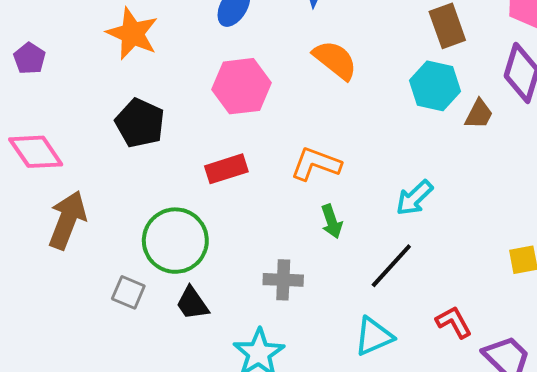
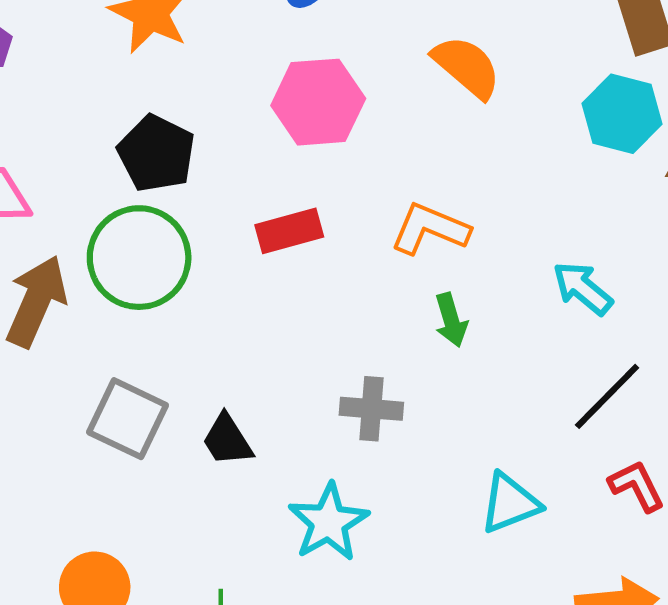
cyan arrow: (414, 198) -> (583, 288), turned 81
green circle: (175, 241) -> (139, 258), moved
black line: (391, 266) -> (607, 396), moved
gray square: (128, 292) -> (128, 419), size x1.5

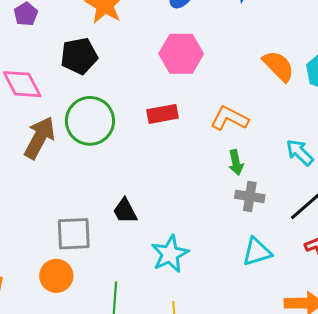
orange semicircle: (467, 67) -> (278, 66), moved
black pentagon: (156, 153) -> (79, 56), moved, turned 30
gray cross: (371, 409) -> (250, 196), moved
gray square: (128, 419) -> (74, 234), moved, turned -33

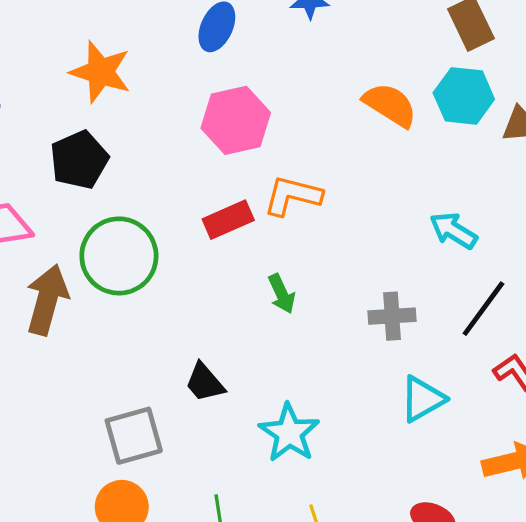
orange L-shape: (229, 118) -> (293, 196), moved
green arrow: (236, 162) -> (282, 294), moved

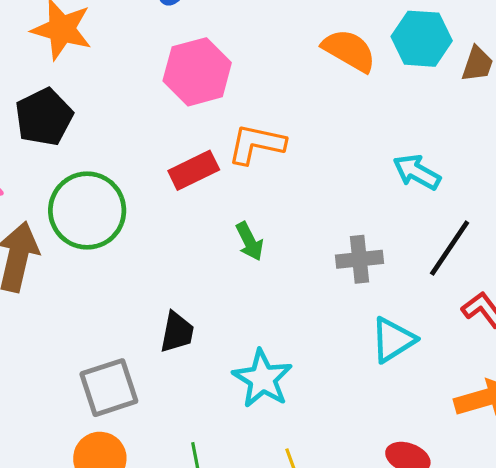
black trapezoid: (205, 383) -> (177, 332), turned -126

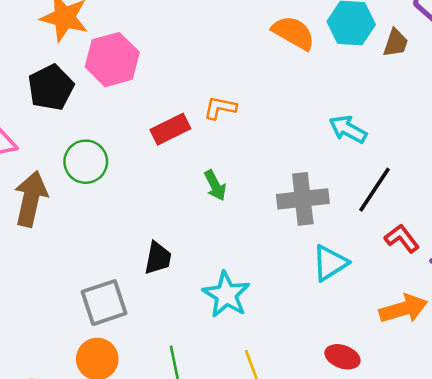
pink hexagon: (197, 72) -> (112, 60), moved
orange L-shape: (256, 144) -> (220, 108), size x0.7
green circle: (87, 211) -> (86, 162), size x0.7
gray cross: (359, 259) -> (303, 199), size x1.4

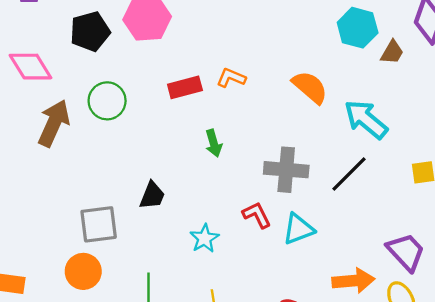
orange semicircle: (293, 33) -> (310, 87), moved
cyan arrow: (348, 129) -> (366, 119), moved, size x1.4
red L-shape: (402, 238) -> (257, 215), moved
cyan star: (226, 295) -> (204, 238), size x0.7

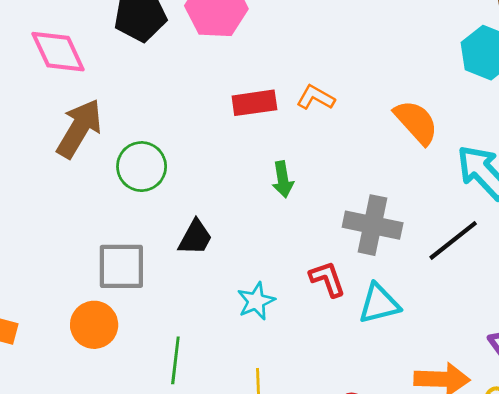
green circle: (107, 101) -> (142, 167), moved

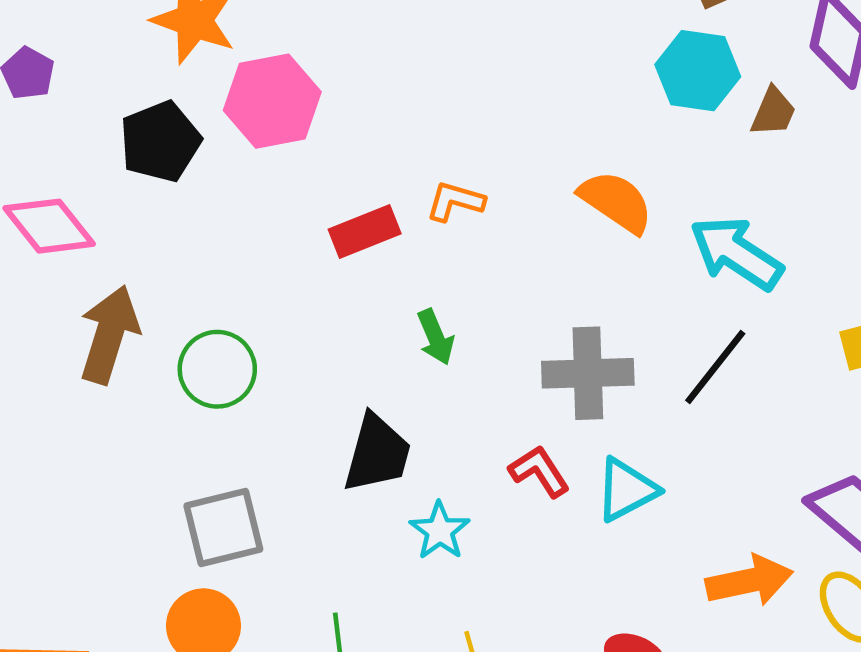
black trapezoid: (195, 238) -> (377, 453), moved, size x1.4

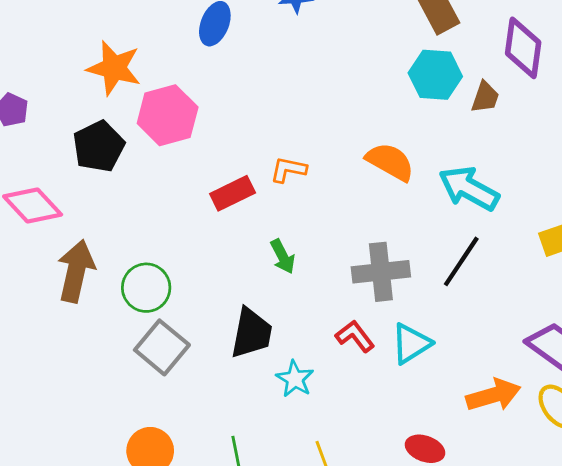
gray square: (223, 528) -> (162, 347), moved, turned -32

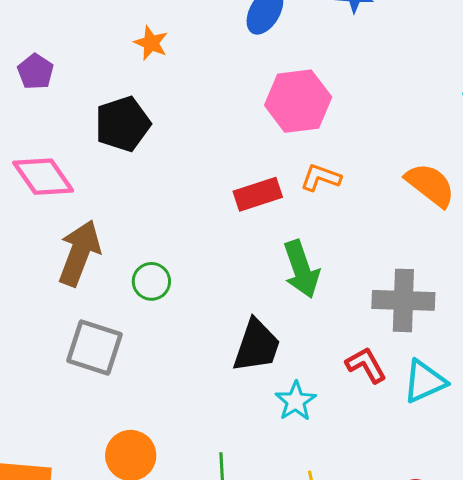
orange star: (114, 68) -> (151, 43), size x0.6
pink hexagon: (168, 115) -> (298, 101), moved
green arrow: (283, 256) -> (301, 269), size x1.5
green circle: (146, 288) -> (151, 281), size x0.7
gray square: (162, 347) -> (95, 347), moved, turned -30

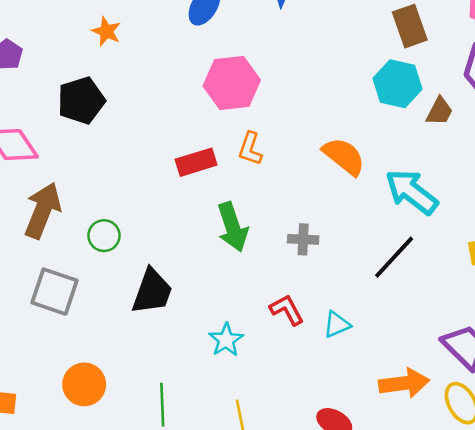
orange L-shape: (321, 178) -> (250, 149), turned -92
gray cross: (403, 300) -> (303, 239), moved, size x0.6
black trapezoid: (257, 346) -> (152, 291), moved
cyan triangle: (425, 381) -> (337, 325), size x0.7

